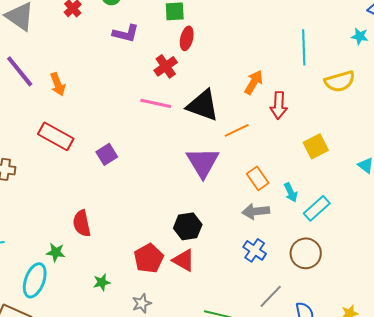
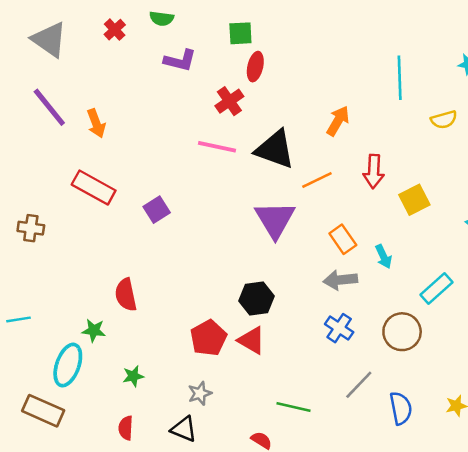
yellow semicircle: (340, 81) -> (444, 120), size x0.7
red arrow: (279, 105) -> (374, 171), moved
cyan rectangle: (317, 208) -> (437, 289), moved
green star: (102, 282) -> (133, 376), moved

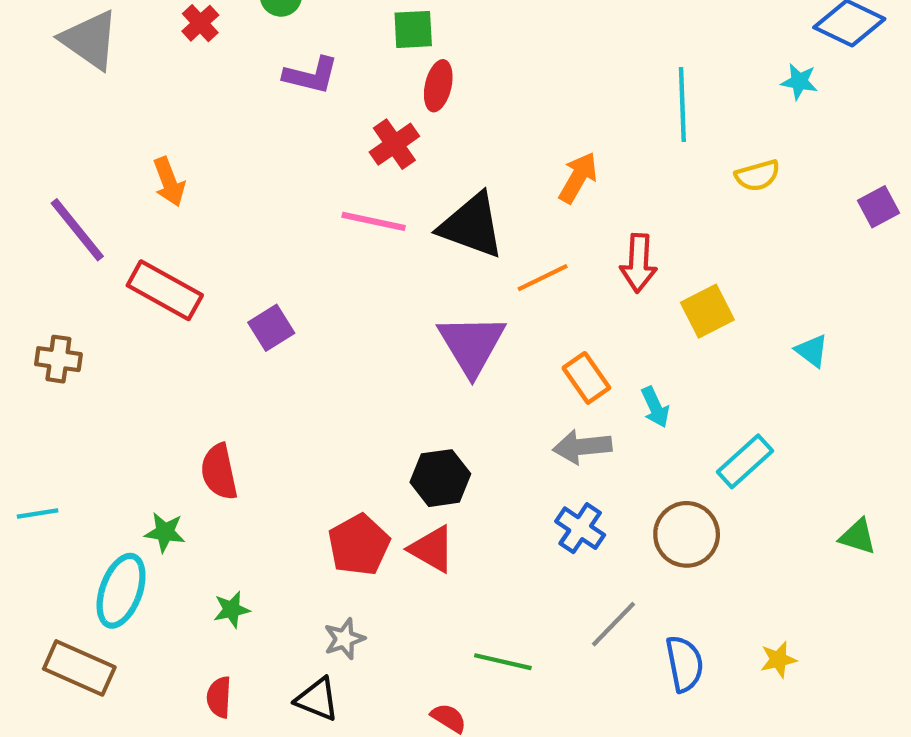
purple line: (49, 107) -> (77, 230), moved

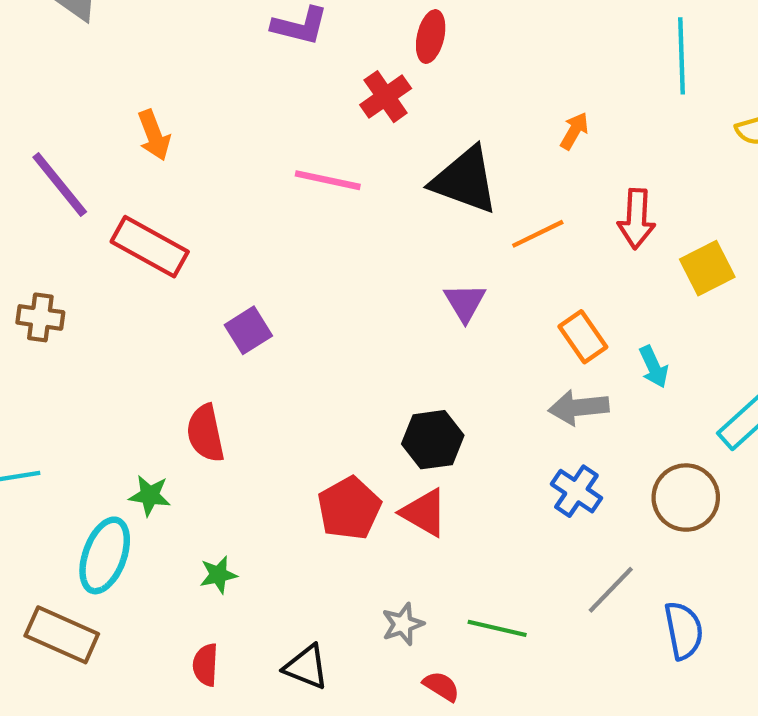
orange arrow: (578, 178) -> (574, 131), size x0.7
pink line: (374, 221) -> (328, 180), moved
purple square: (271, 328) -> (248, 330), moved
purple triangle: (472, 345) -> (465, 302), size x0.6
gray star: (344, 639) -> (403, 624), moved

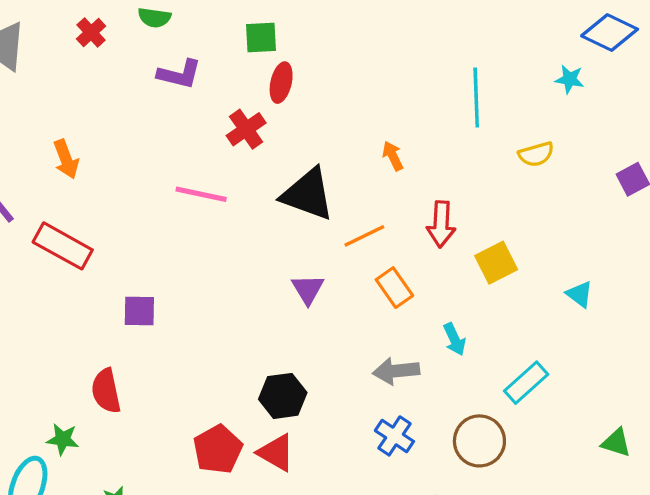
orange arrow: (574, 131) -> (393, 156), turned -56
purple square: (248, 330) -> (139, 311), turned 33
orange rectangle: (583, 337) -> (394, 288), moved

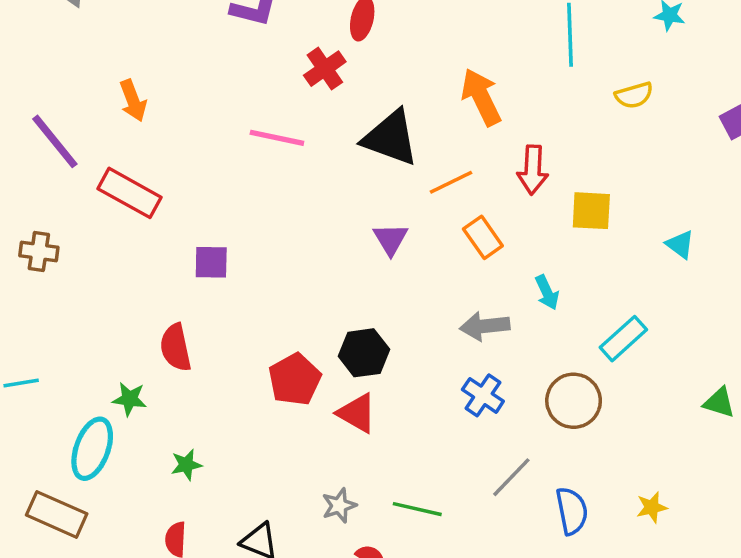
orange arrow: (393, 156) -> (481, 97), size x1.8
yellow square: (496, 263) -> (591, 211), turned 30
red pentagon: (218, 449) -> (295, 379), moved

